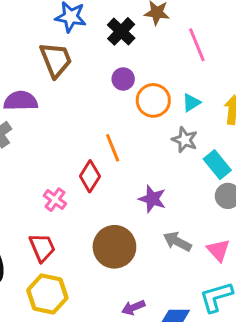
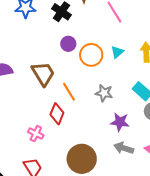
brown trapezoid: (56, 60) -> (43, 74), moved
gray star: (185, 140) -> (104, 93), moved
purple star: (152, 199) -> (120, 122), moved

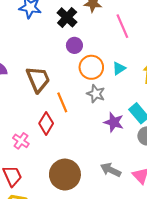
purple circle: (68, 44) -> (74, 45), moved
gray star: (104, 93) -> (96, 94), moved
purple star: (120, 122) -> (114, 122), moved

